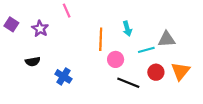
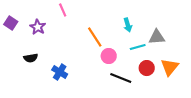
cyan arrow: (127, 29) -> (128, 25), moved
orange line: (101, 39) -> (95, 37), turned -35

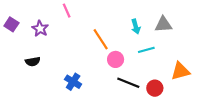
gray triangle: (157, 37) -> (163, 24), moved
orange triangle: (170, 67) -> (180, 71), turned 36
red circle: (147, 68) -> (155, 88), moved
blue cross: (60, 72) -> (73, 82), moved

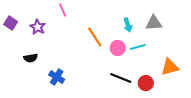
pink circle: (116, 59) -> (118, 48), moved
blue cross: (73, 82) -> (57, 77), moved

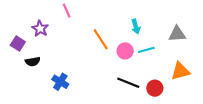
purple square: (11, 23) -> (18, 44), moved
gray triangle: (154, 23) -> (177, 34), moved

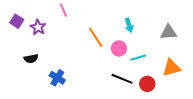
purple square: (18, 44) -> (17, 21), moved
cyan line: (146, 50) -> (138, 58), moved

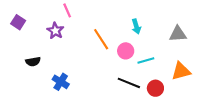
purple star: (38, 27) -> (55, 31), moved

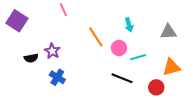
purple square: (18, 22) -> (17, 21), size x1.5
purple star: (55, 31) -> (52, 51), moved
red circle: (155, 88) -> (156, 87), moved

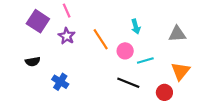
purple square: (17, 21) -> (38, 21), moved
purple star: (52, 51) -> (67, 36), moved
orange triangle: (171, 67) -> (180, 71), turned -36

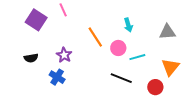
purple star: (67, 36) -> (64, 55), moved

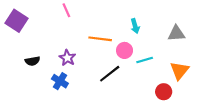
purple square: (36, 20) -> (17, 21), moved
orange line: (95, 37) -> (100, 39), turned -50
black line: (121, 78) -> (110, 74), moved, turned -60

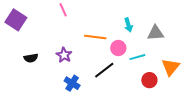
gray triangle: (176, 34) -> (155, 33), moved
blue cross: (60, 81) -> (72, 83), moved
red circle: (164, 92) -> (149, 80), moved

